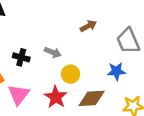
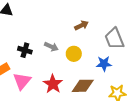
yellow circle: (71, 74) -> (74, 54), moved

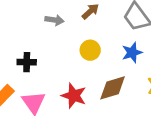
gray arrow: (51, 47) -> (54, 20), moved

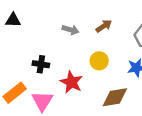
red star: (74, 96) -> (71, 82), moved

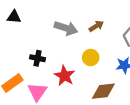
gray arrow: (71, 30) -> (66, 28), size x1.5

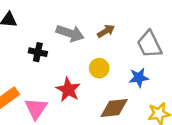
black cross: (38, 58) -> (38, 52), moved

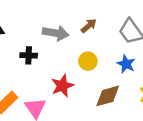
blue star: (139, 78) -> (126, 64), turned -30
red star: (68, 90) -> (62, 86), turned 30

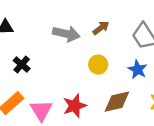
black cross: (29, 55) -> (22, 65), moved, turned 35
red star: (62, 86) -> (75, 106), moved

